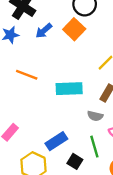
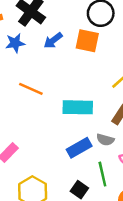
orange square: (74, 29) -> (87, 41), turned -35
blue rectangle: (56, 141) -> (79, 148), moved

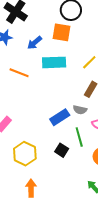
blue arrow: (53, 41) -> (35, 43), moved
cyan rectangle: (78, 107) -> (54, 62), moved

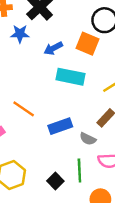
orange line: (19, 73) -> (24, 109), moved
blue rectangle: (60, 117) -> (60, 126), moved

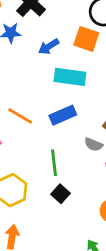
blue rectangle: (60, 126) -> (63, 115), moved
green line: (79, 170) -> (54, 163), moved

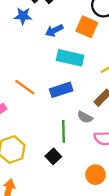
green line: (54, 163) -> (64, 131), moved

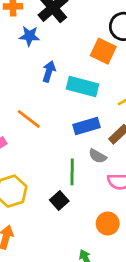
blue arrow: (54, 30) -> (49, 71), moved, turned 132
blue rectangle: (61, 90) -> (87, 126), moved

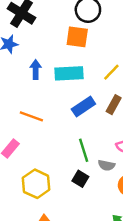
gray semicircle: (98, 156) -> (106, 165), moved

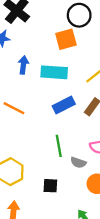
orange square: (77, 37) -> (66, 39), turned -30
black square: (80, 179) -> (50, 186), moved, turned -35

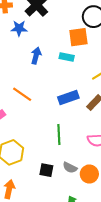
cyan rectangle: (54, 72) -> (67, 57), moved, size x0.6
gray semicircle: (78, 163) -> (70, 168), moved

